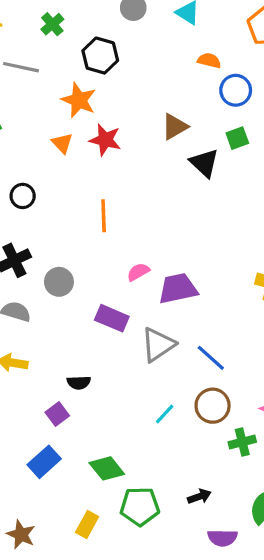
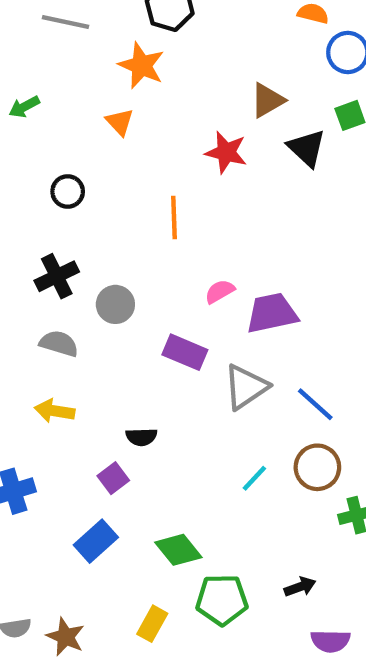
red star: (105, 140) -> (226, 152), moved

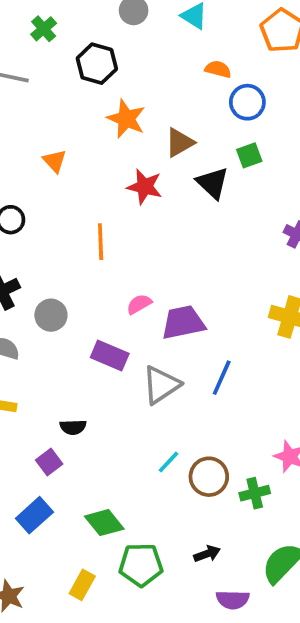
orange star: (141, 66) -> (126, 119), moved
blue line: (315, 404) -> (222, 378), moved, turned 72
brown circle: (317, 467) -> (209, 477), moved

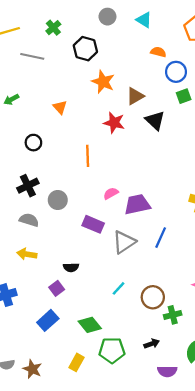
green square: (249, 155) -> (184, 96), moved
cyan line: (168, 462) -> (119, 288), moved
green cross: (255, 493) -> (173, 315), moved

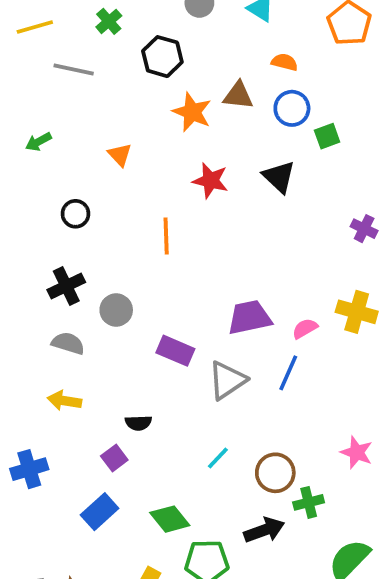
blue circle: (176, 72) -> (292, 108), moved
brown triangle: (135, 96) -> (238, 95), moved, turned 36
pink semicircle: (111, 193) -> (305, 328), moved
black arrow: (152, 344) -> (264, 530), moved, size x1.5

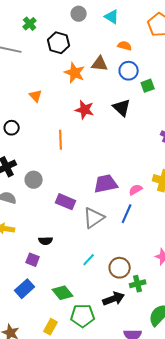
purple square: (114, 458) -> (33, 260), turned -32

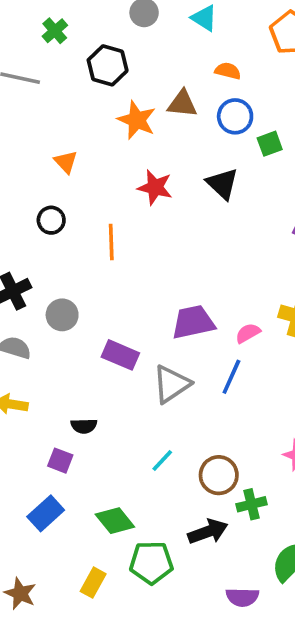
black circle: (12, 128) -> (51, 220), moved

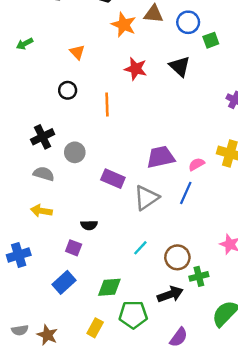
green diamond: (115, 521) -> (109, 287), turned -55
purple semicircle: (242, 597) -> (179, 337), moved, turned -54

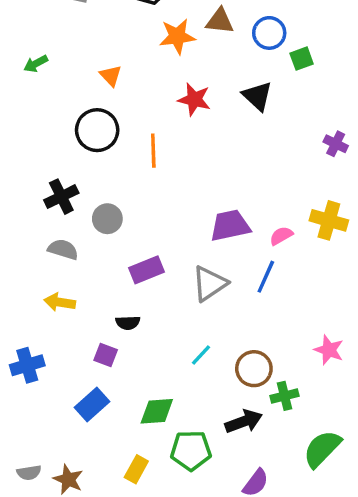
orange star: (124, 25) -> (177, 36), turned -30
black circle: (68, 90) -> (97, 130), size x1.6
purple rectangle: (113, 179) -> (147, 270), moved, turned -45

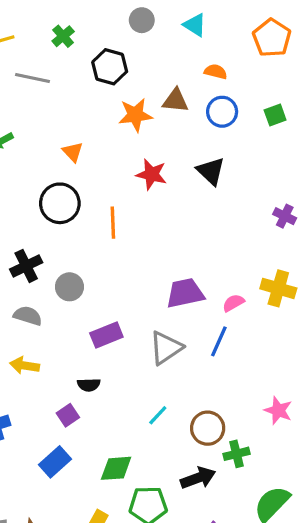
green square: (302, 59) -> (275, 115), moved
purple square: (106, 355) -> (68, 415), turned 35

